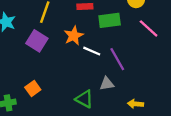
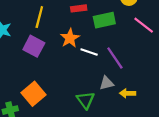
orange square: (33, 88) -> (34, 94), size x1.5
green triangle: (84, 99) -> (86, 100), turned 30
yellow arrow: (135, 104) -> (127, 93), moved

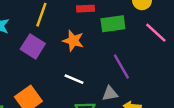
orange star: (70, 38) -> (73, 41), turned -30
white line: (89, 52) -> (74, 79), moved

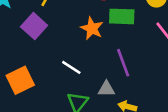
orange star: (73, 41) -> (92, 28), moved

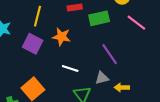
orange star: (92, 28) -> (61, 37), moved

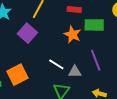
orange star: (61, 37) -> (72, 34), moved
gray triangle: (102, 78) -> (75, 72), moved

